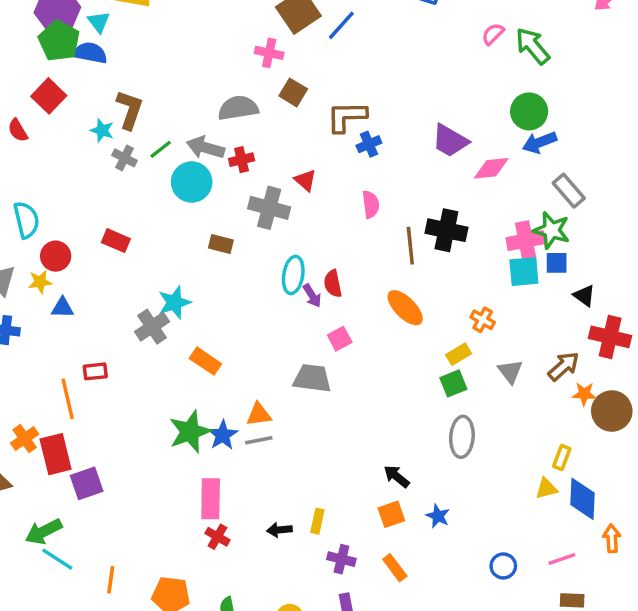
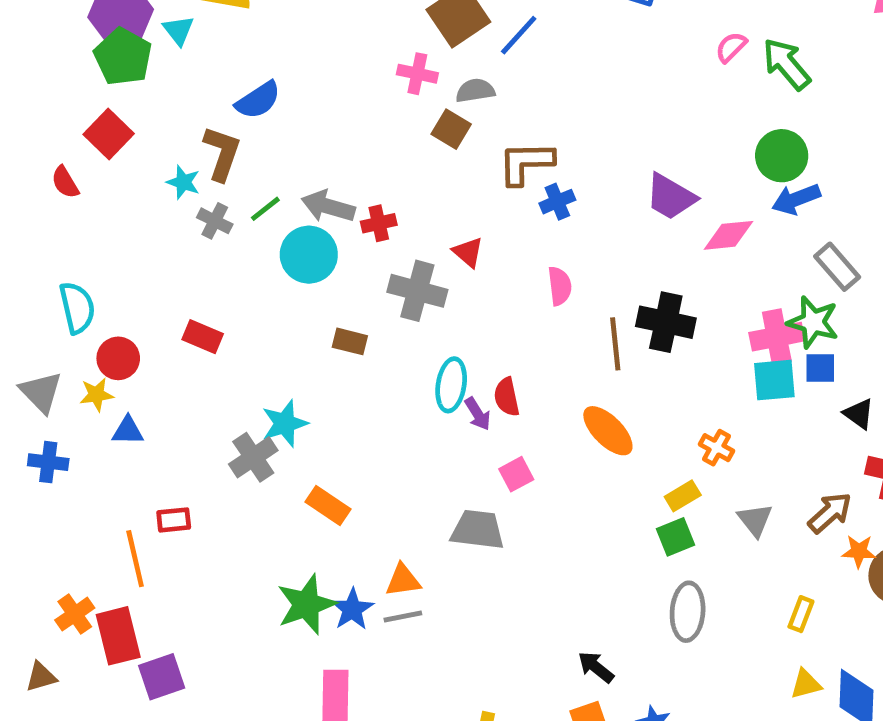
blue semicircle: (90, 53) -> (258, 100), moved, turned 136
gray semicircle: (238, 108) -> (475, 91), moved, size x0.7
yellow rectangle: (562, 458) -> (801, 614), moved

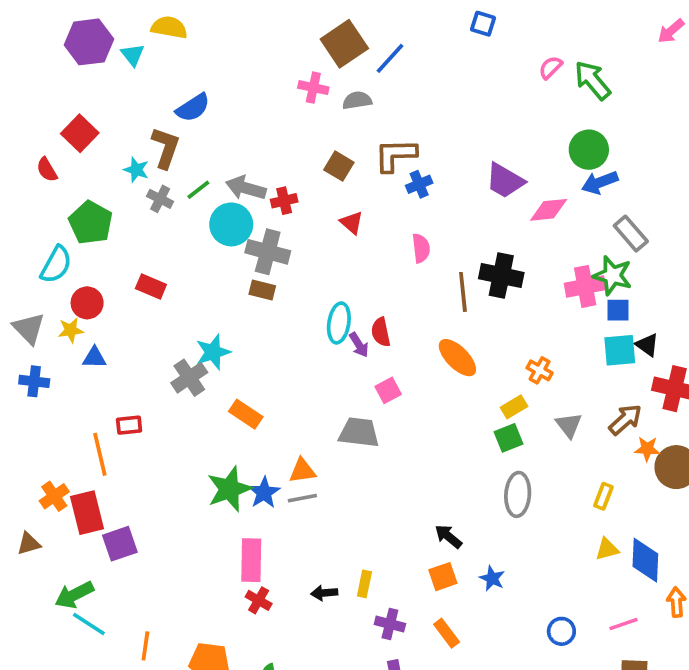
green pentagon: (123, 57) -> (91, 223), moved
brown square: (451, 129) -> (339, 166), moved
gray cross: (417, 291) -> (268, 252), moved
cyan semicircle: (77, 308) -> (56, 265), turned 42
cyan square: (774, 380) -> (620, 350), moved

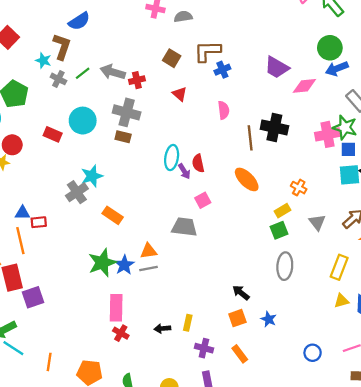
cyan circle: (231, 224) -> (83, 121), moved
blue triangle: (94, 358) -> (23, 213), moved
yellow rectangle: (603, 496) -> (339, 267), size x1.5

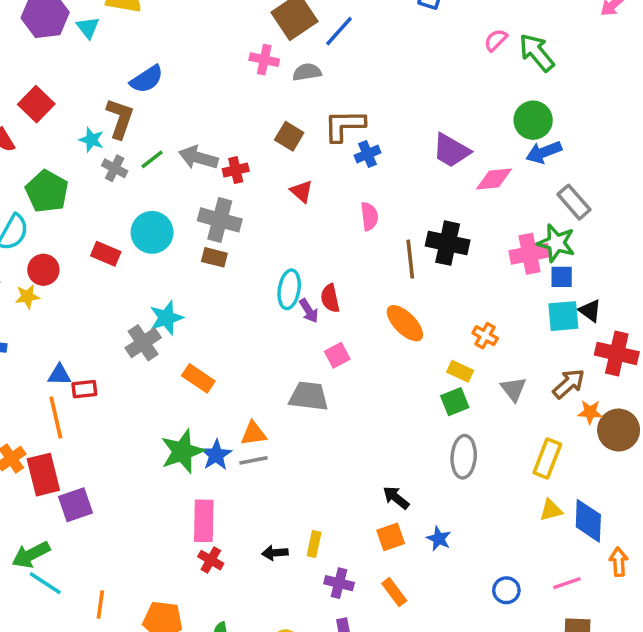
yellow rectangle: (282, 211) -> (460, 371), turned 56

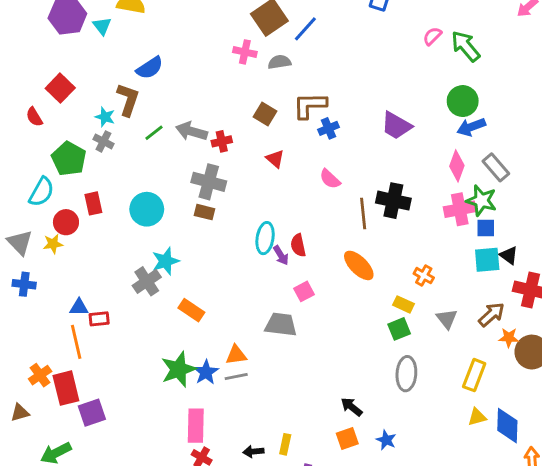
gray cross: (115, 168) -> (103, 141), moved
pink diamond: (494, 179) -> (457, 166), moved, turned -64
pink semicircle: (369, 216) -> (330, 179), turned 140
cyan circle: (152, 232) -> (147, 209), moved
red rectangle: (106, 254) -> (93, 203), moved, turned 55

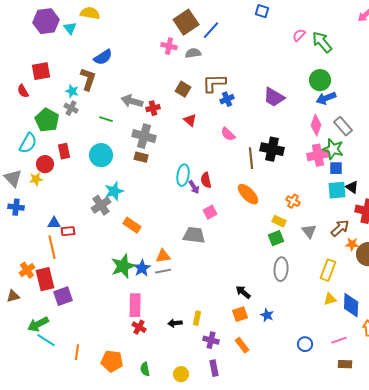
red square: (60, 88) -> (41, 71), turned 36
green line: (154, 133) -> (106, 119), moved, turned 56

